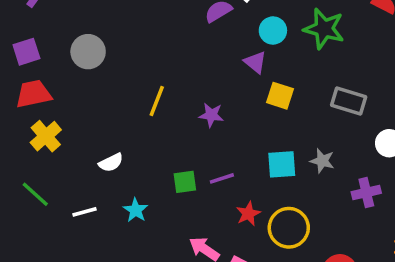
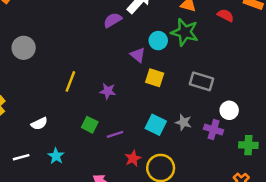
cyan circle: (273, 31) -> (158, 41), moved
cyan square: (282, 164) -> (156, 125), turned 30
green square: (185, 182) -> (90, 125), moved, turned 35
purple cross: (366, 193) -> (214, 130), moved, turned 30

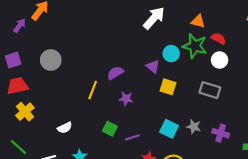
red semicircle: (226, 15) -> (218, 38), moved
purple semicircle: (113, 20) -> (115, 73), moved
white circle: (229, 110) -> (220, 60), moved

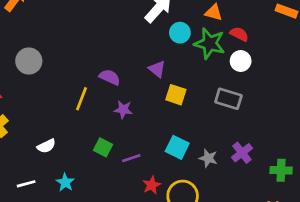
cyan circle: (171, 54) -> (180, 33), moved
purple semicircle: (115, 73) -> (110, 77), turned 56
gray star: (194, 127) -> (208, 158), moved
purple cross: (221, 133) -> (242, 153), turned 35

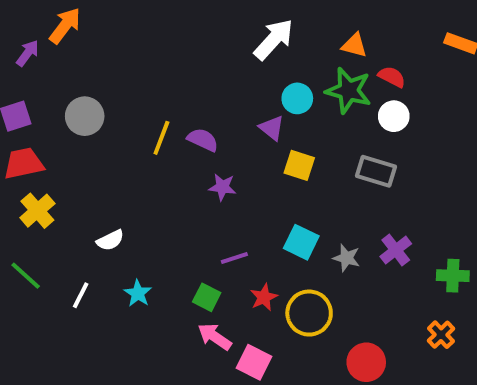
cyan circle: (180, 33) -> (297, 98), moved
yellow line: (81, 99) -> (161, 138), moved
green square: (103, 147) -> (207, 297), moved
white line: (26, 184) -> (81, 295), turned -48

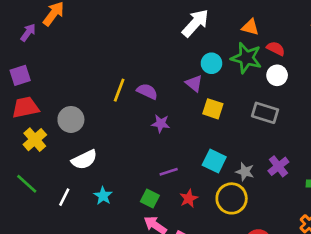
gray circle: (85, 116) -> (71, 119), moved
white semicircle: (110, 240) -> (84, 160), size x1.4
yellow circle: (309, 313) -> (232, 198), moved

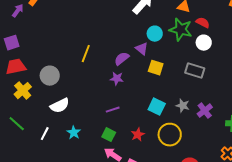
purple semicircle: (147, 91) -> (122, 59), moved, turned -63
purple line: (169, 172) -> (113, 110), moved
gray star: (245, 172) -> (183, 106), moved

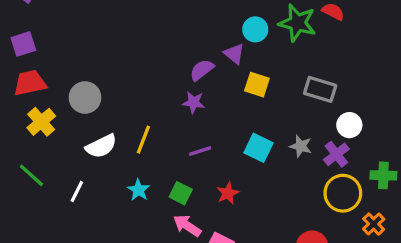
white circle: (204, 43) -> (349, 125), moved
yellow line: (86, 54) -> (143, 140), moved
purple line: (113, 110) -> (200, 151), moved
cyan star: (74, 133) -> (138, 190), moved
yellow circle: (170, 135) -> (343, 193), moved

